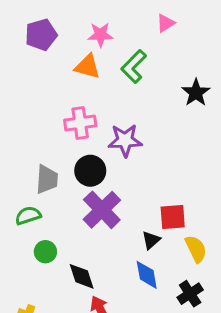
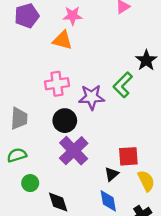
green L-shape: (134, 67) -> (123, 85), moved
gray trapezoid: (47, 179) -> (19, 118), moved

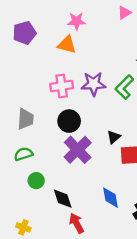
purple pentagon: (27, 16) -> (24, 33), moved
purple star: (92, 97) -> (94, 84), moved
black triangle: (112, 174) -> (114, 137), moved

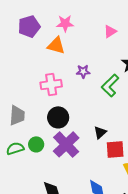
pink triangle: (124, 13) -> (110, 31), moved
purple pentagon: (24, 33) -> (29, 26), moved
purple star: (94, 84) -> (83, 71), moved, size x0.6
green circle: (36, 181) -> (36, 144), moved

